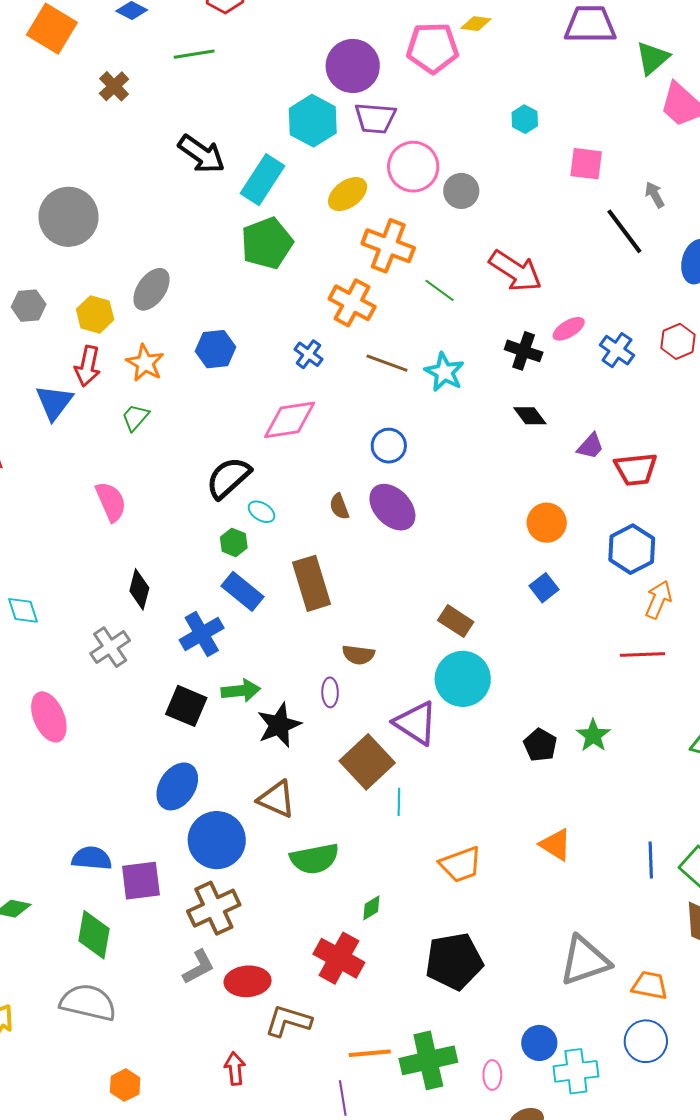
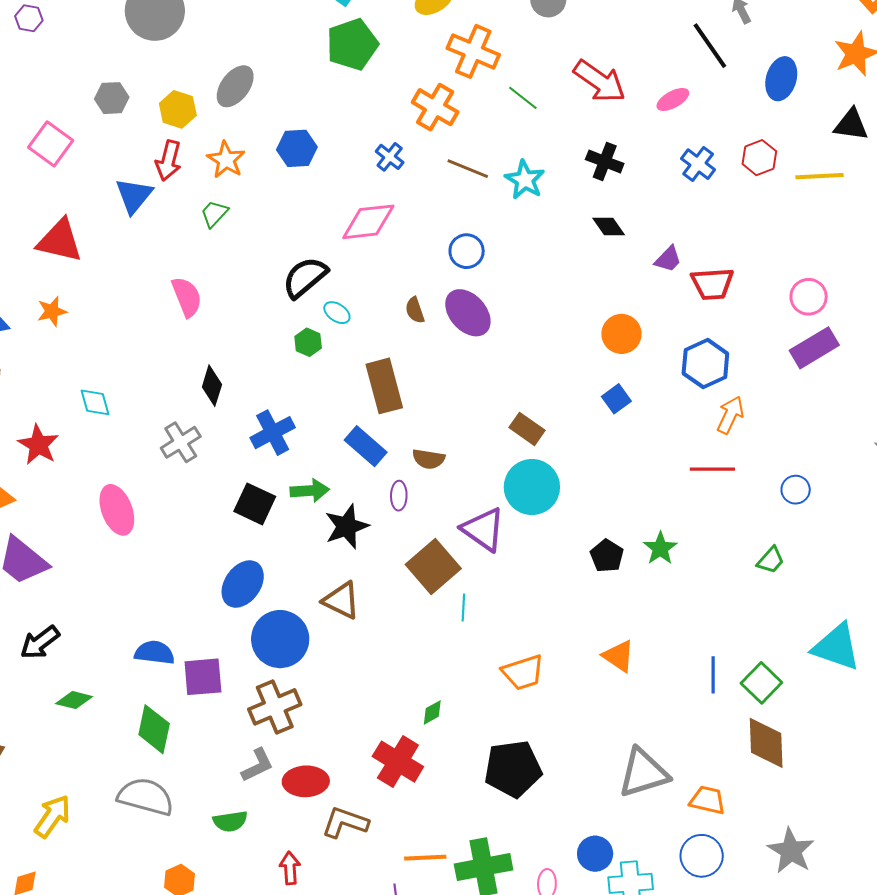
pink ellipse: (569, 329) -> (673, 99), moved
blue rectangle: (243, 591) -> (366, 446), moved
green semicircle: (314, 859) -> (230, 821), moved, size x0.7

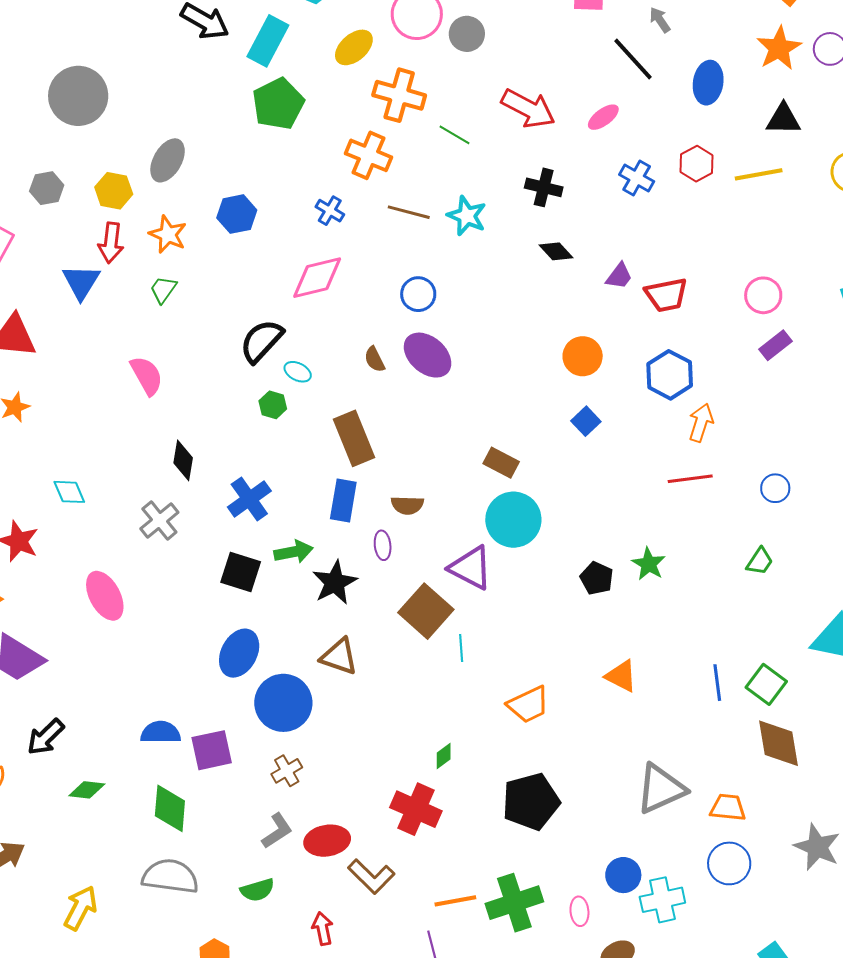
purple rectangle: (814, 348) -> (776, 345), size x0.7
blue rectangle: (366, 446) -> (343, 501), turned 66
brown cross: (275, 707) -> (287, 771), size x0.6
brown L-shape: (345, 822) -> (371, 876), turned -147

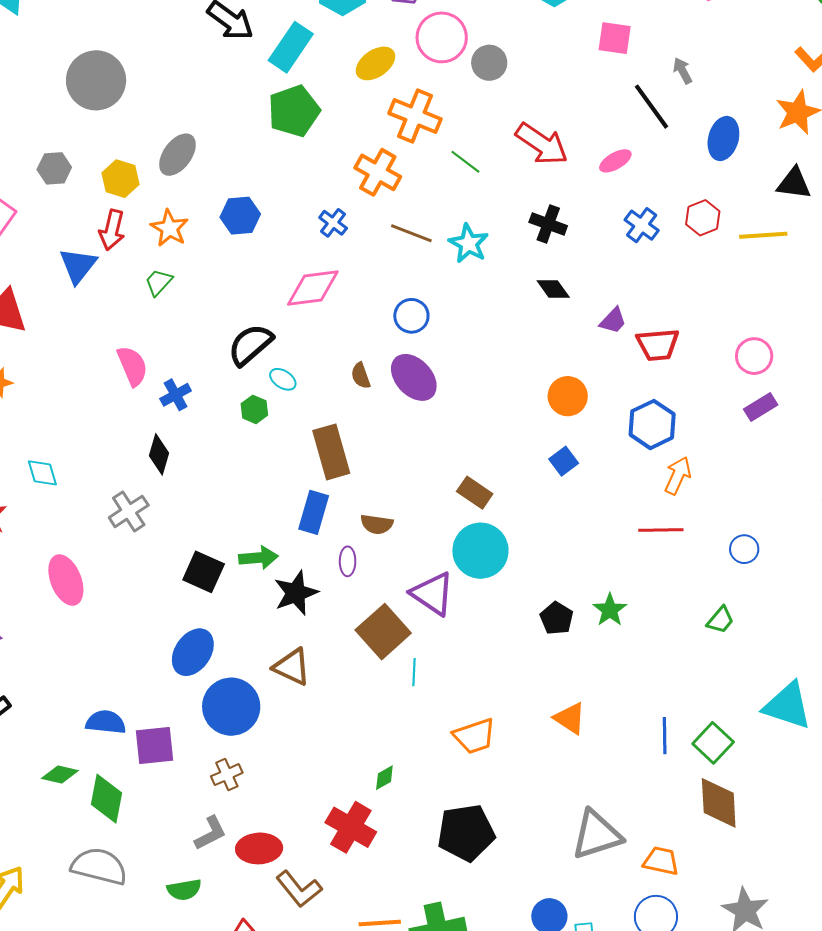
blue cross: (249, 499) -> (176, 395), moved, size x0.7
green diamond: (87, 790) -> (60, 775), moved

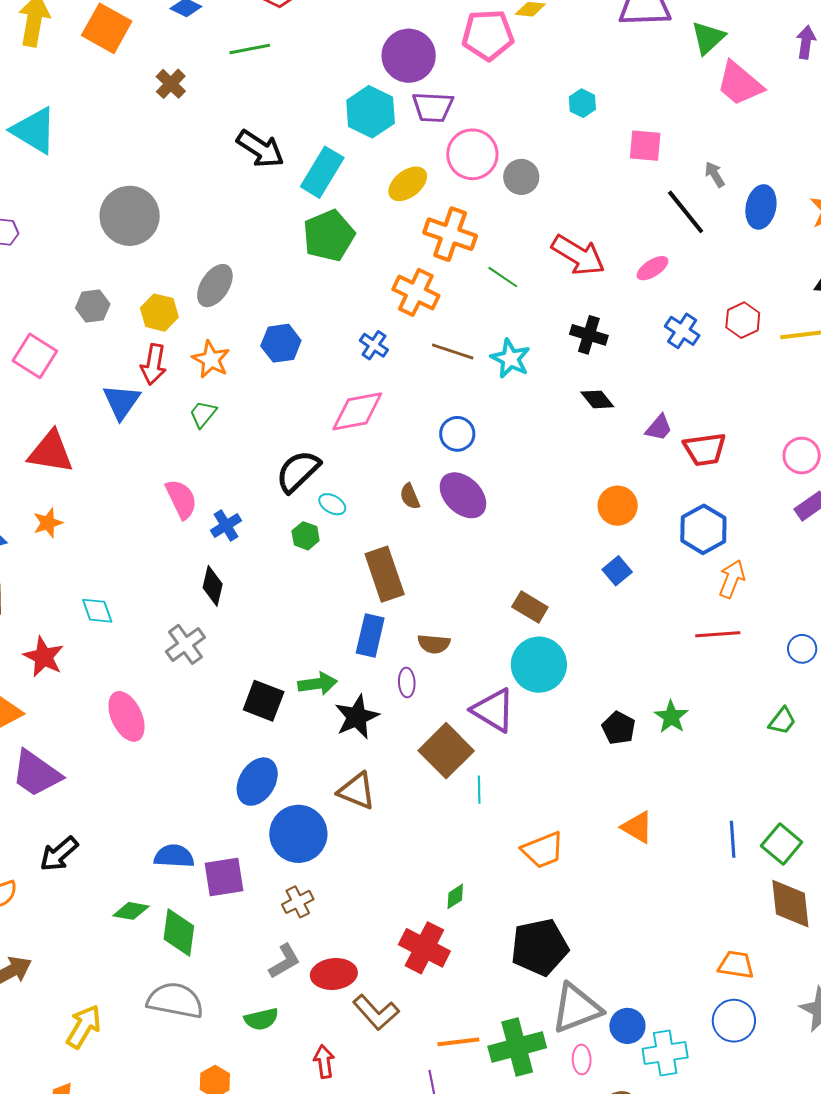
blue ellipse: (723, 138) -> (761, 207), moved
gray triangle: (596, 835) -> (576, 1008), moved

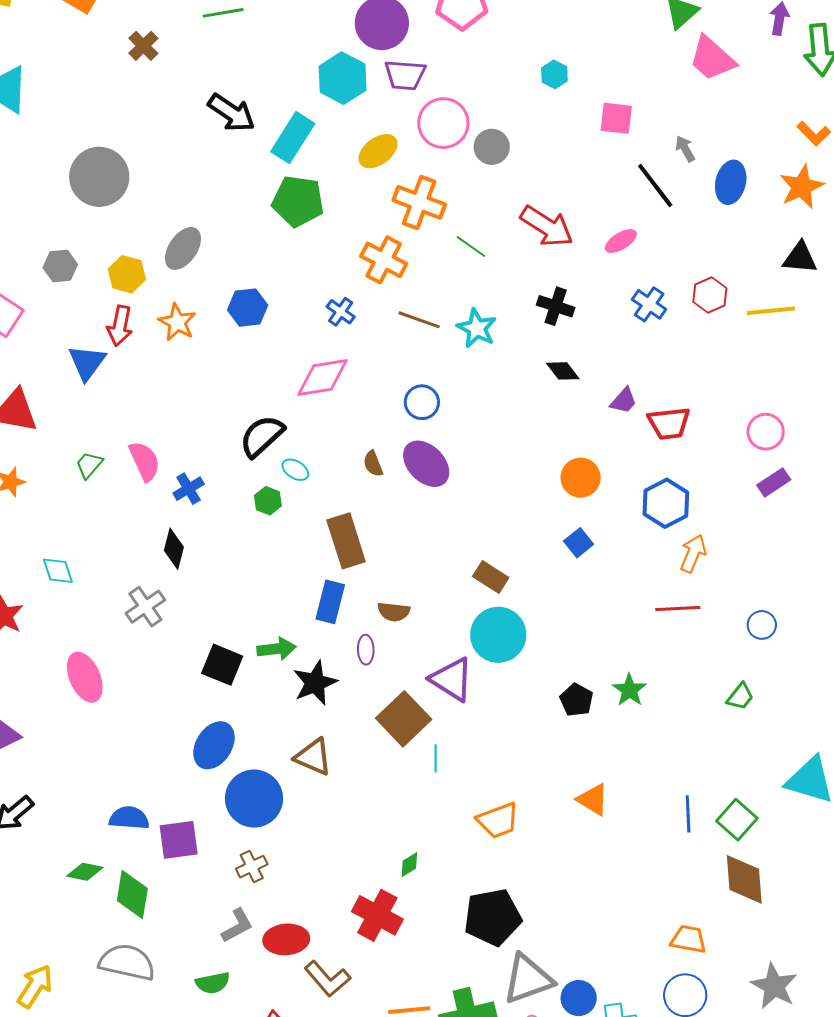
green pentagon: (329, 236) -> (298, 201), turned 30
green trapezoid: (203, 414) -> (89, 465), moved

